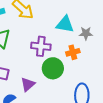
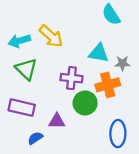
orange cross: (73, 52) -> (108, 85), size x1.5
purple triangle: (28, 84) -> (57, 121), turned 42

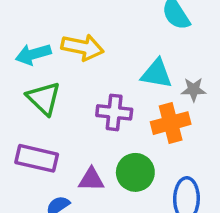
yellow arrow: (51, 36) -> (82, 47), turned -30
green circle: (85, 103) -> (135, 172), moved

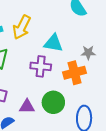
yellow arrow: (82, 47) -> (22, 27), turned 105
cyan triangle: (157, 74) -> (53, 43), moved

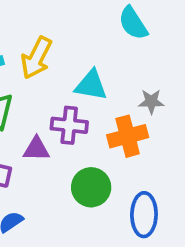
purple triangle: (27, 107) -> (36, 149), moved

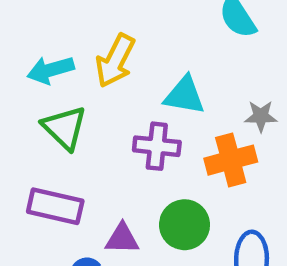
purple triangle: (36, 149) -> (122, 239), moved

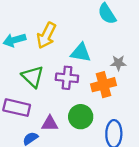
green triangle: (64, 128) -> (33, 77), moved

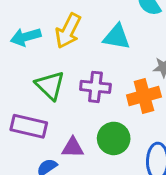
cyan triangle: (81, 53) -> (117, 37), moved

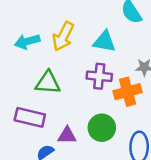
green triangle: (50, 85) -> (48, 83), turned -40
purple cross: (95, 87) -> (99, 76), moved

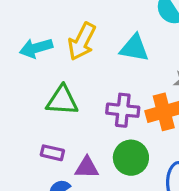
purple cross: (99, 76) -> (123, 110), moved
purple rectangle: (30, 117) -> (52, 153), moved, size x0.6

